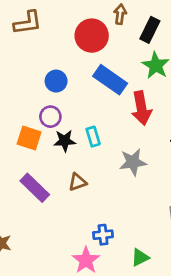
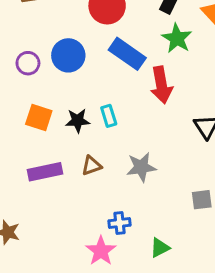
blue circle: (56, 81) -> (68, 55), size x1.4
purple circle: (50, 117) -> (28, 63), moved
gray star: (133, 162) -> (141, 167), moved
purple rectangle: (35, 188) -> (45, 172), turned -56

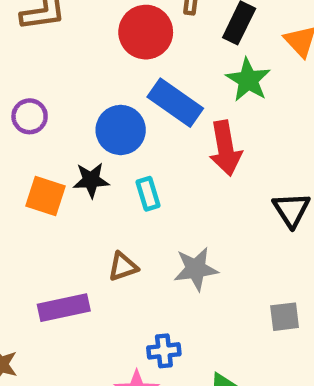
blue circle: (68, 55) -> (121, 130), moved
black star: (78, 121) -> (91, 180), moved
purple rectangle: (45, 172) -> (64, 308), moved

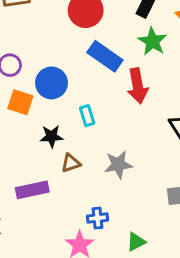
blue circle: (121, 130) -> (51, 83), moved
black star: (91, 180) -> (51, 136), moved
orange square: (45, 196) -> (20, 102), moved

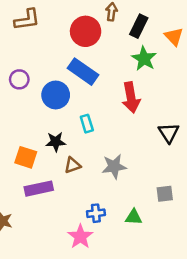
blue rectangle: (105, 56) -> (83, 72), moved
orange square: (20, 102) -> (26, 157), moved
green triangle: (136, 242) -> (134, 217), moved, turned 30

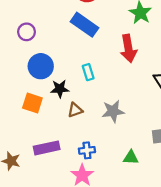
blue circle: (56, 95) -> (41, 66), moved
purple rectangle: (39, 189) -> (47, 148), moved
blue cross: (96, 213) -> (87, 150), moved

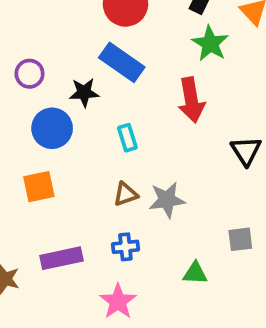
black star: (60, 89) -> (84, 92), moved
orange square: (32, 103) -> (39, 187), turned -30
brown triangle: (75, 110) -> (125, 194), moved
blue cross: (87, 150) -> (125, 247), moved

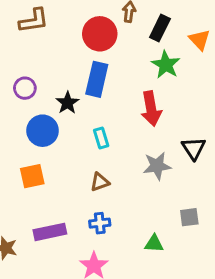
blue rectangle: (122, 62) -> (97, 79), turned 68
black star: (84, 92) -> (67, 103), turned -30
gray star: (167, 200) -> (157, 166), moved

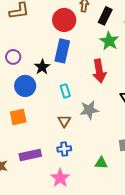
gray star: (157, 166) -> (89, 110), moved
brown triangle: (100, 182) -> (64, 121), turned -40

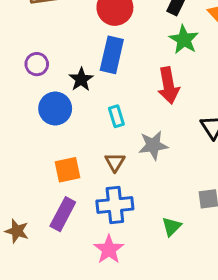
orange square: (18, 117) -> (67, 170), moved
blue cross: (64, 149) -> (115, 205), size x1.6
purple rectangle: (30, 155) -> (63, 214), turned -50
green triangle: (101, 163) -> (172, 226), turned -48

